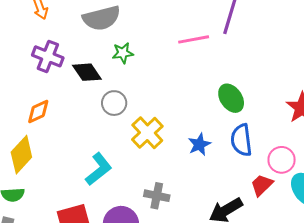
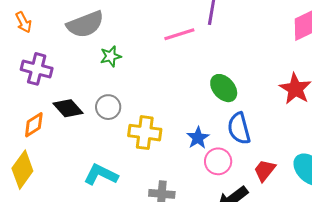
black diamond: (87, 72) -> (68, 108), moved
yellow cross: (147, 133) -> (145, 133), turned -32
pink circle: (282, 160) -> (218, 161), moved
cyan L-shape: (99, 169) -> (101, 175), turned -108

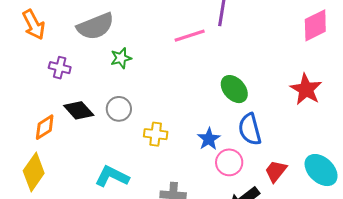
orange arrow: (24, 22) -> (34, 25), size x1.4
purple cross: (37, 69) -> (60, 68), moved, size x0.7
yellow cross: (145, 133) -> (156, 134), size x0.7

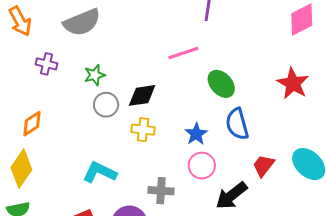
pink line: (190, 36) -> (183, 53), moved
green star: (121, 58) -> (95, 75), moved
black diamond: (79, 110) -> (142, 95), moved, turned -56
pink circle: (229, 162) -> (202, 166), moved

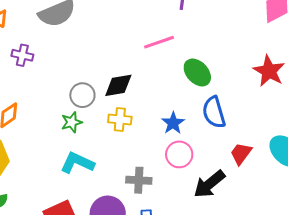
green star: (95, 75) -> (72, 122), moved

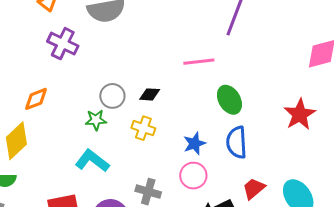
purple cross: (22, 55) -> (63, 44), size x1.4
black diamond: (118, 85) -> (150, 94), size x0.7

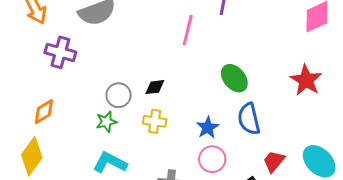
pink line: (199, 62) -> (188, 30), moved, turned -60

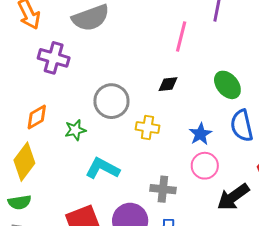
black diamond: (155, 87) -> (168, 84), moved
gray circle: (119, 95) -> (111, 101), size x1.4
green star: (106, 122) -> (75, 130), moved

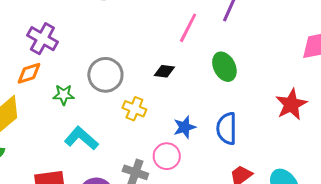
purple cross: (54, 58) -> (42, 39), moved
green ellipse: (227, 85) -> (224, 67), moved
pink circle: (205, 166) -> (167, 156), moved

